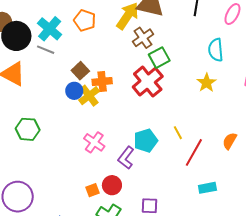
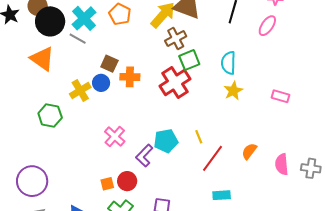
cyan semicircle: (216, 50) -> (228, 63), moved
brown square: (80, 71) -> (109, 64), turned -30
yellow cross: (89, 96) -> (80, 91), moved

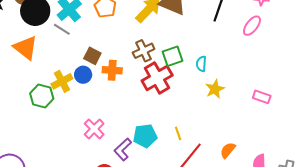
brown cross: (176, 39) -> (144, 51), moved
cyan semicircle: (228, 63) -> (201, 64), moved, size x0.7
green hexagon: (50, 115) -> (42, 96), moved

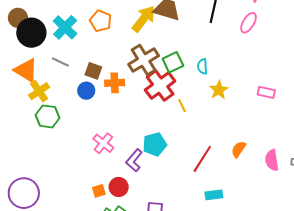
gray line: (62, 29) -> (60, 62), moved
brown cross: (144, 51) -> (144, 60), size x1.4
yellow cross: (62, 81) -> (39, 91), moved
yellow line: (178, 133) -> (182, 106), moved

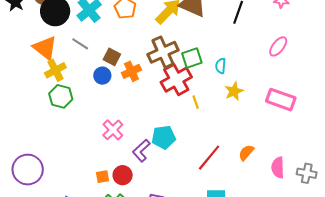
pink ellipse: (248, 23) -> (278, 46), moved
orange cross: (115, 83) -> (131, 71), turned -30
pink rectangle: (266, 92) -> (281, 100), size x1.6

